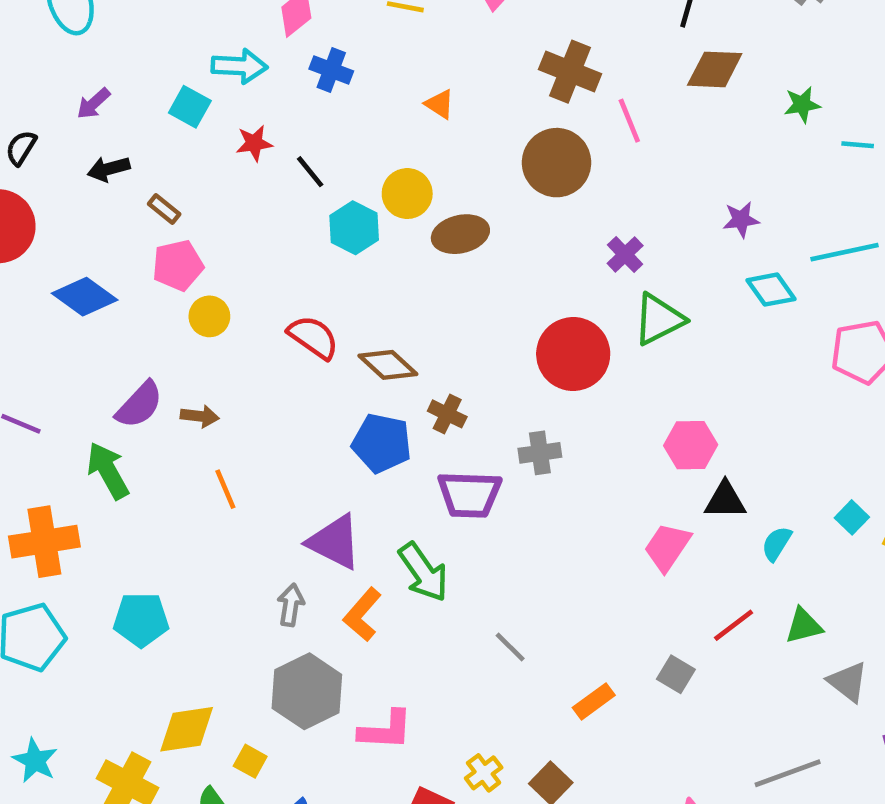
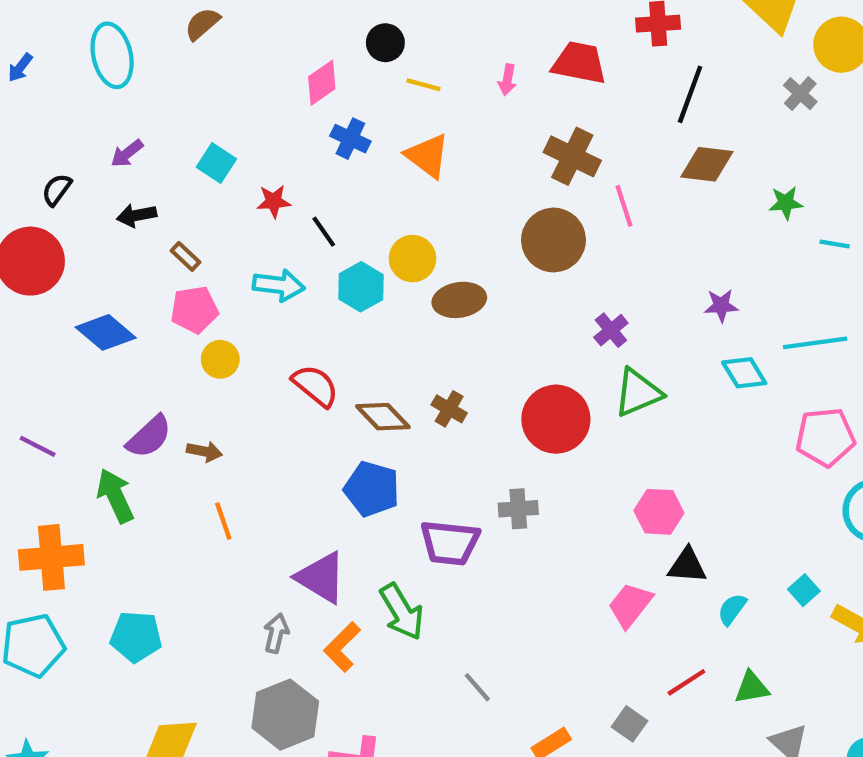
cyan arrow: (239, 66) -> (279, 285), moved
orange triangle: (440, 104) -> (427, 156), moved, size x1.6
brown cross: (447, 414) -> (449, 409), moved

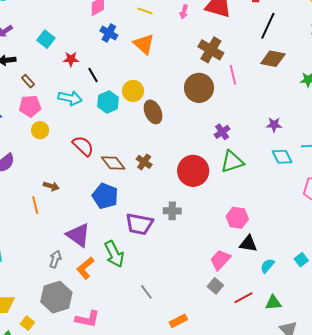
brown ellipse: (459, 300) -> (153, 112), turned 70
brown arrow: (204, 451) -> (51, 186), moved
gray square: (630, 724) -> (215, 286), moved

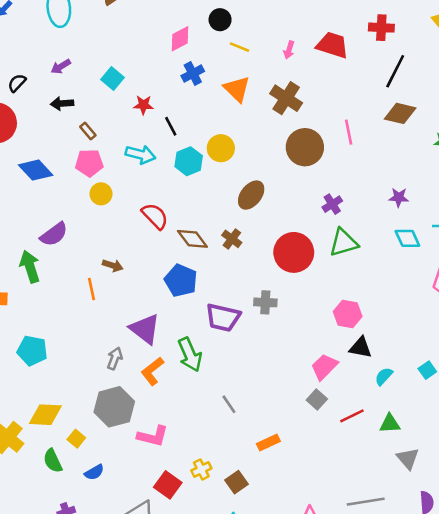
blue cross: (109, 33) -> (193, 73), turned 30
brown cross: (211, 50) -> (286, 98), moved
brown ellipse: (153, 112) -> (251, 195), moved, turned 60

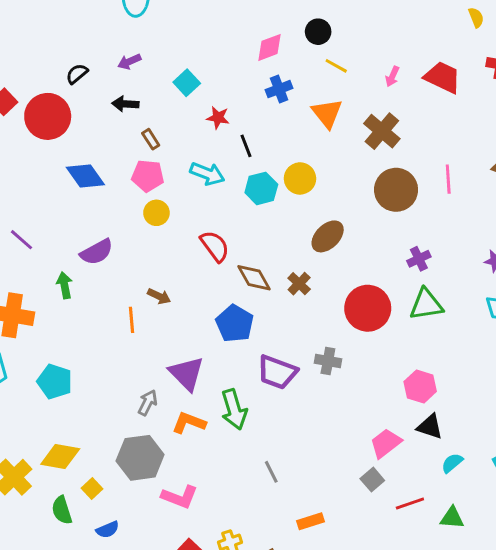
green arrow: (30, 267) -> (65, 285), size x0.7
orange L-shape: (152, 371) -> (189, 423), turned 52

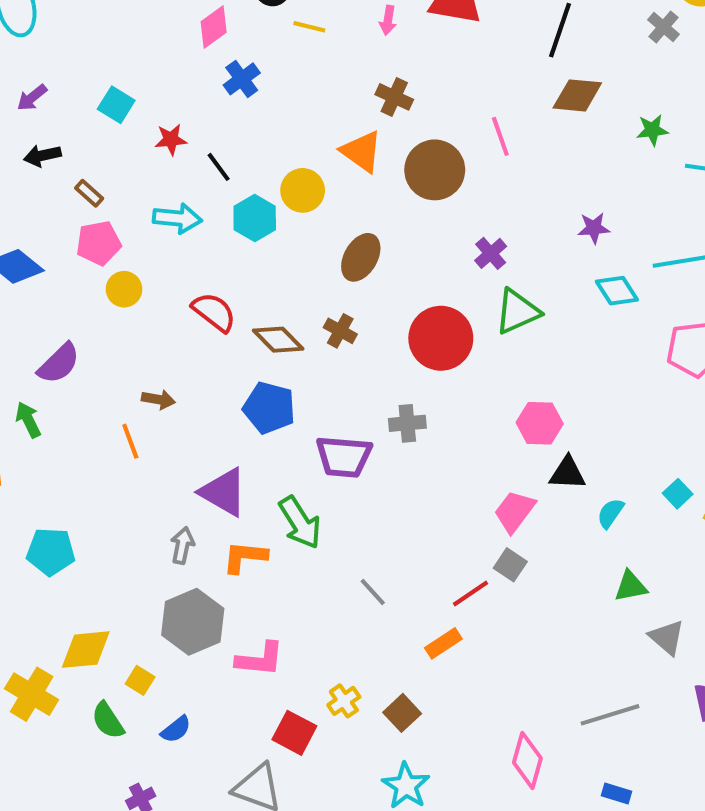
orange triangle: (327, 113) -> (361, 151), moved
brown cross: (382, 131) -> (394, 97), size x0.7
red line: (410, 503) -> (471, 594), moved

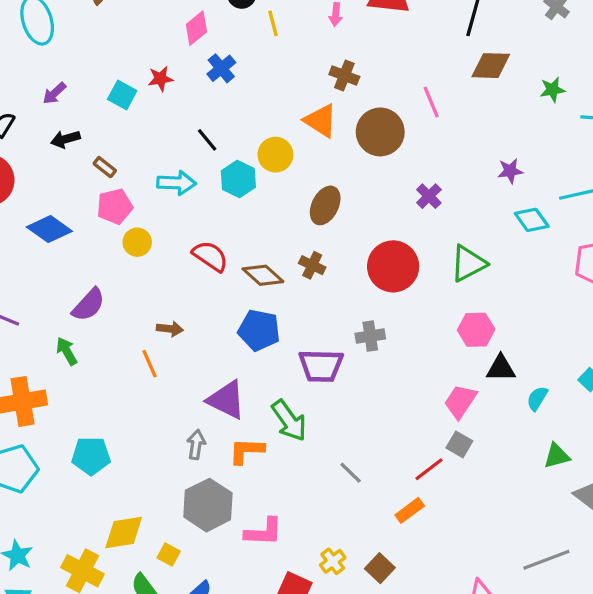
yellow line: (309, 27) -> (273, 23), turned 65
red star: (171, 140) -> (161, 79), moved
green triangle: (517, 312) -> (468, 264), moved

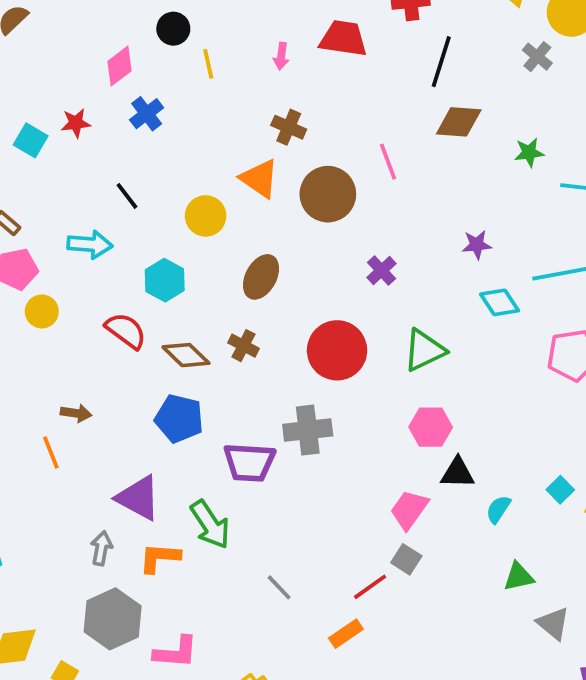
cyan hexagon: (238, 179) -> (165, 280), moved
gray cross: (370, 336) -> (308, 430), size x1.4

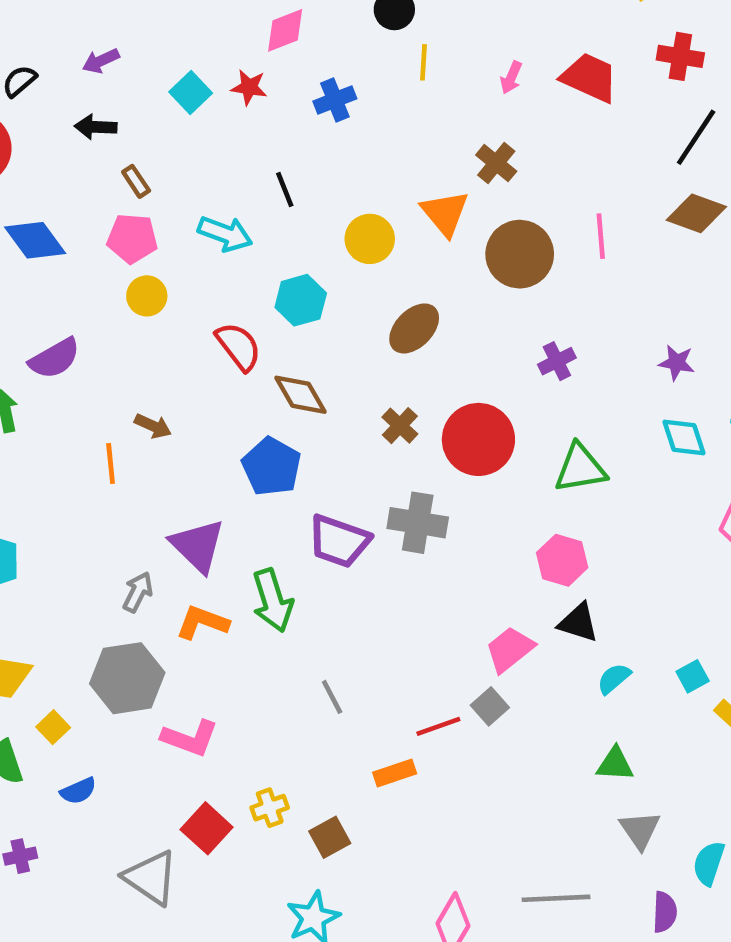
pink diamond: (119, 66) -> (285, 30), moved
brown cross: (243, 346) -> (400, 426), moved

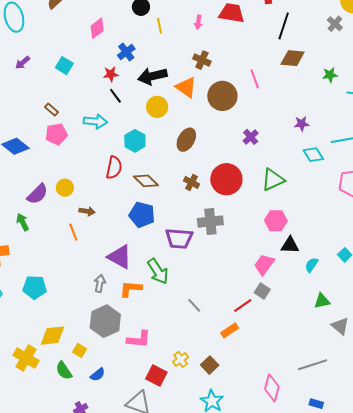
red star: (249, 87) -> (111, 74), moved
black arrow: (96, 127) -> (152, 76), moved, size x1.6
yellow circle: (147, 296) -> (65, 188), moved
red semicircle: (239, 346) -> (114, 168), turned 65

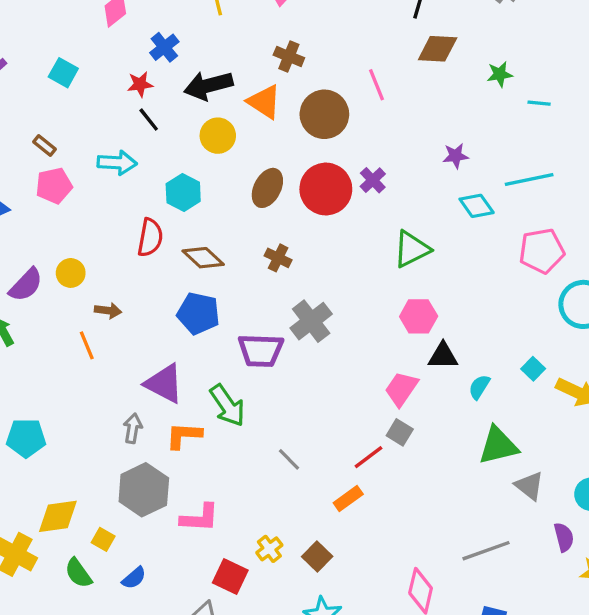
red circle: (226, 179) -> (326, 189), moved
gray cross: (210, 222) -> (311, 321), turned -30
green triangle: (322, 301) -> (498, 446), size x1.5

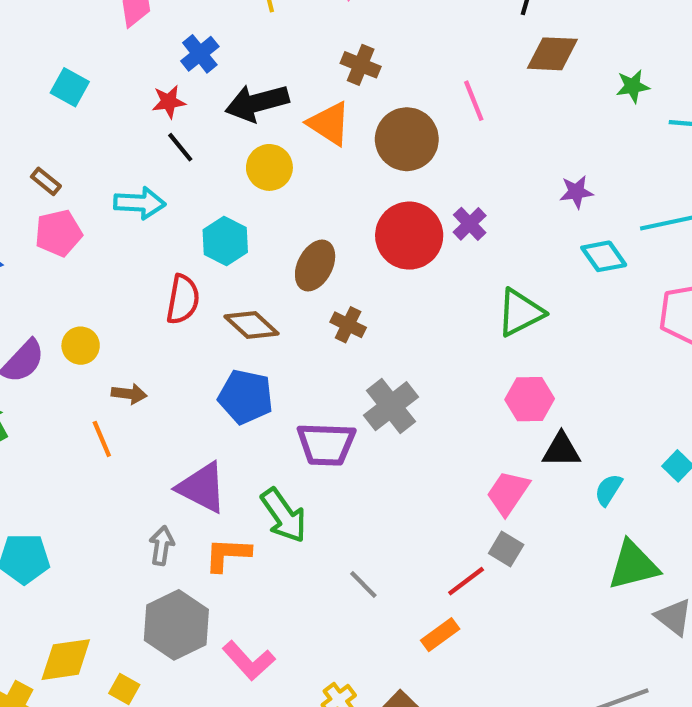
brown ellipse: (267, 188) -> (315, 265), moved
pink L-shape: (200, 518) -> (249, 661), turned 45

